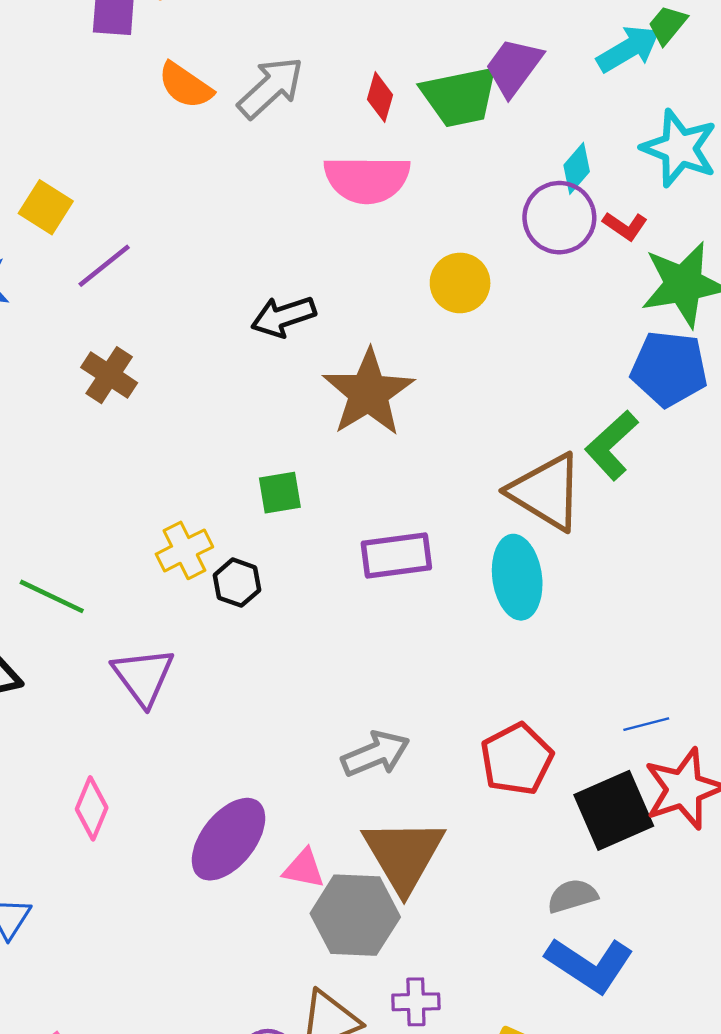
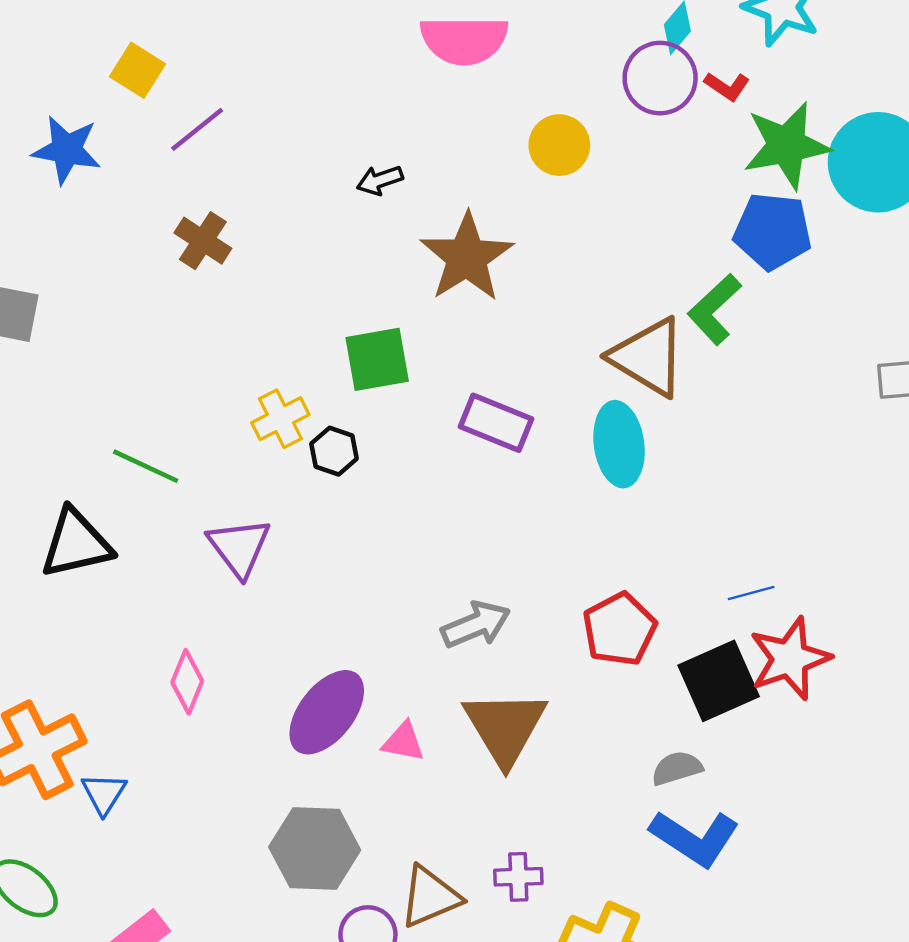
black arrow: (283, 317) -> (380, 180), size x0.7
green square: (280, 493) -> (377, 359), size x1.5
purple rectangle: (396, 556) -> (496, 423), turned 30
gray hexagon: (355, 915) -> (315, 848), moved

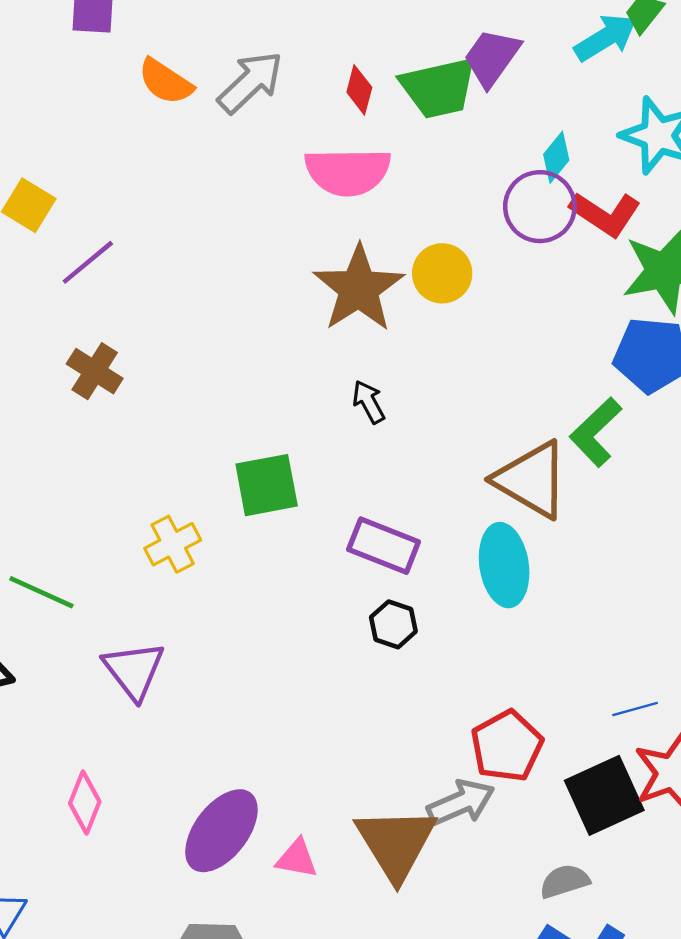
red L-shape: (727, 86) -> (605, 214), size x1.6
black arrow: (380, 180) -> (369, 402), moved, turned 81
brown star: (467, 257) -> (359, 288), moved
black hexagon: (334, 451) -> (393, 624), moved
gray arrow: (476, 625) -> (461, 803), moved

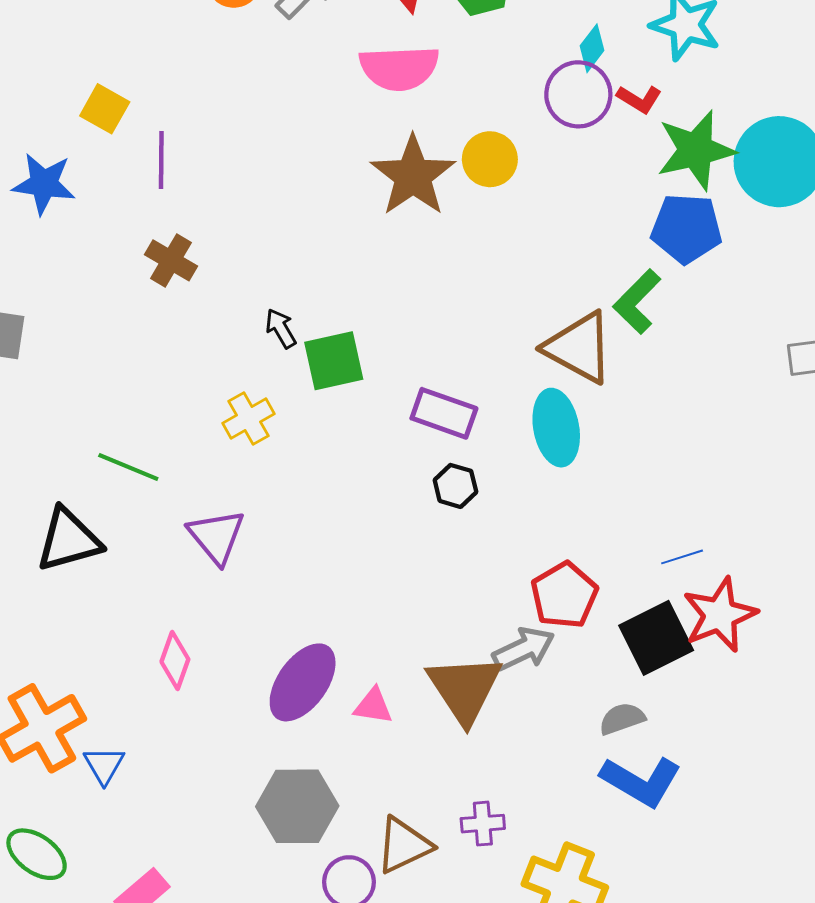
red L-shape: (605, 214) -> (639, 99), size x0.7
purple line: (88, 262) -> (161, 160), turned -48
black arrow: (369, 402) -> (281, 328), moved

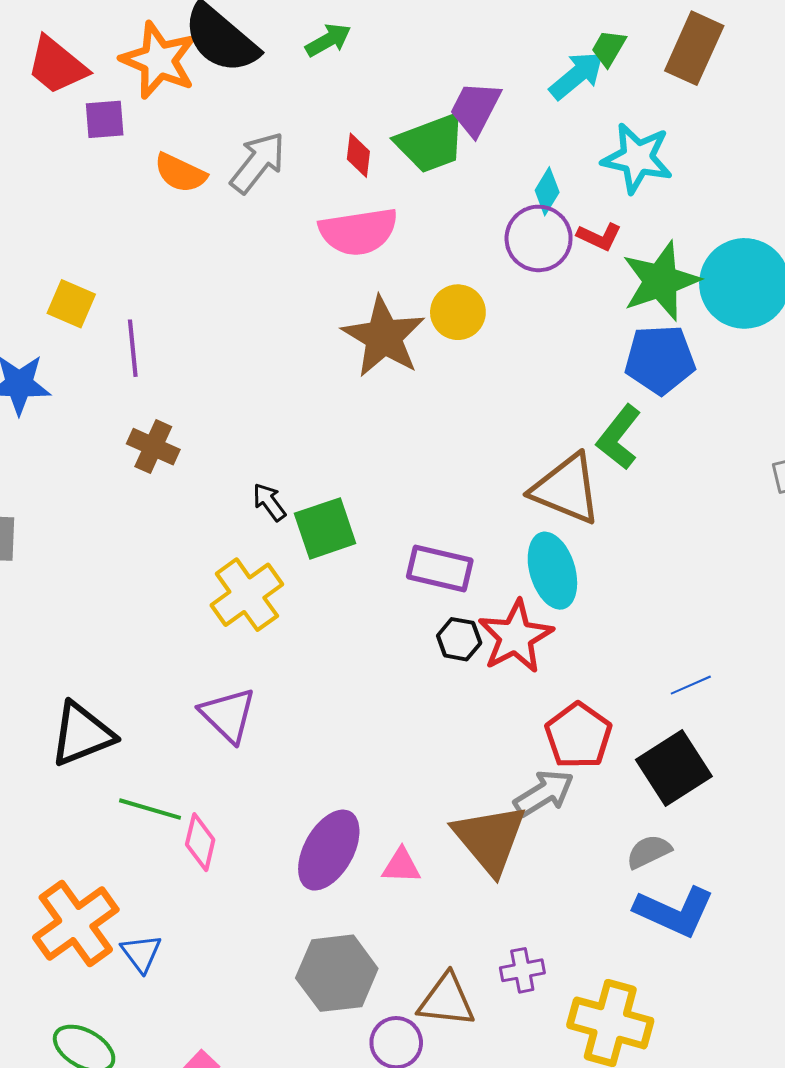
yellow cross: (248, 419) -> (247, 595), size x1.4
green line: (128, 467) -> (150, 809), moved
red star: (720, 615) -> (516, 637), moved
brown triangle: (404, 845) -> (446, 1000), turned 38

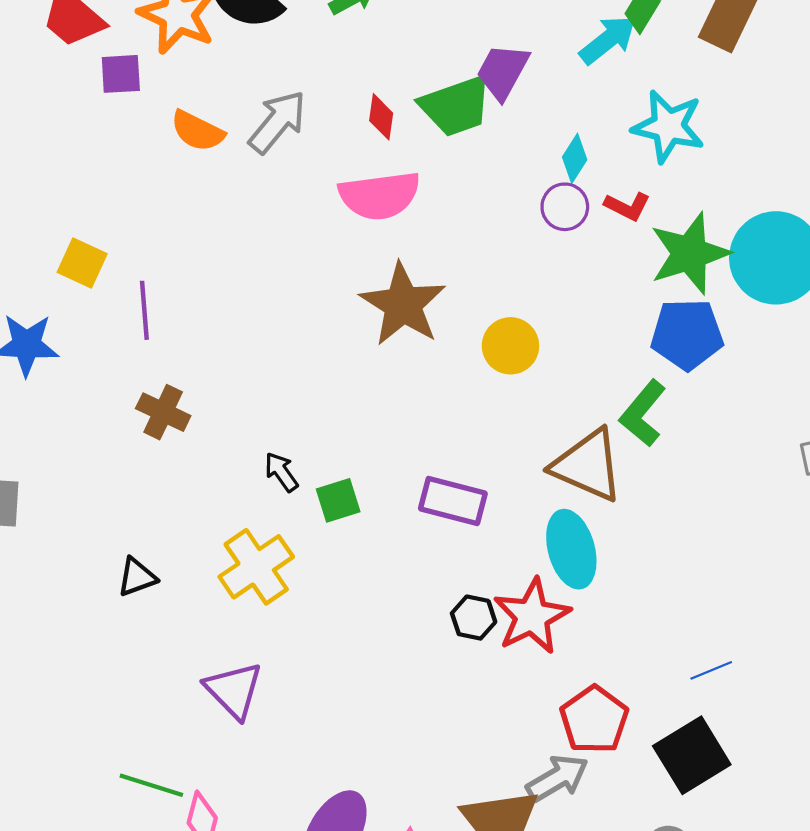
purple circle: (539, 238) -> (565, 207), size x0.7
yellow circle: (458, 312) -> (510, 346), moved
green square: (325, 528) -> (338, 500), size x0.7
purple rectangle: (440, 569) -> (453, 501), moved
black triangle: (82, 734) -> (137, 577), moved, size x0.6

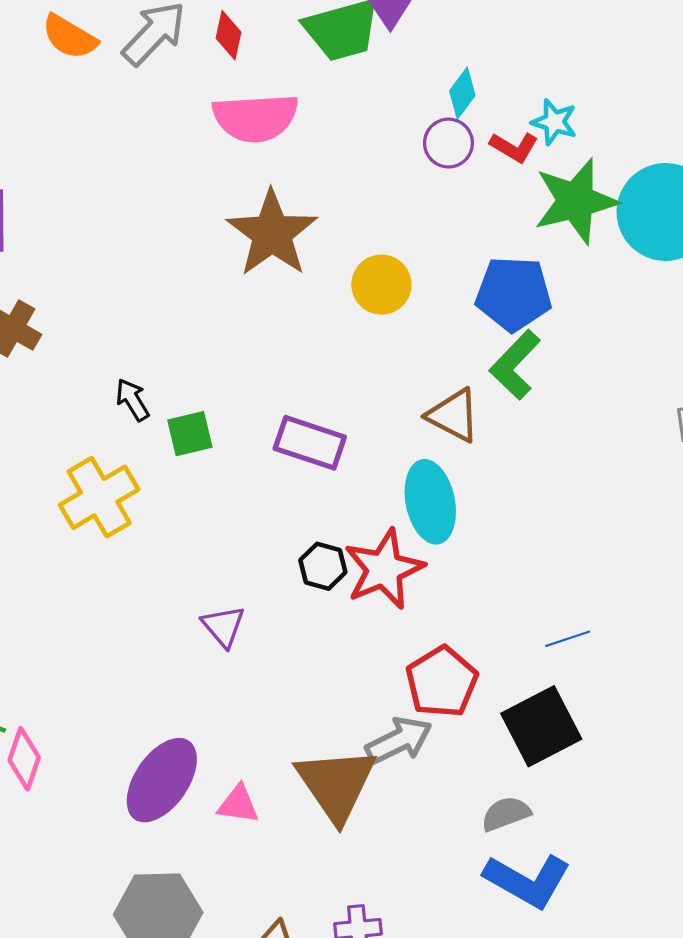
red diamond: (381, 117) -> (228, 35), moved
cyan star: (668, 126) -> (554, 122), moved, size x0.6
blue pentagon: (687, 334) -> (514, 294), moved
brown triangle: (588, 465) -> (453, 415), size x0.7
purple triangle: (234, 690) -> (223, 626), moved, size x0.7

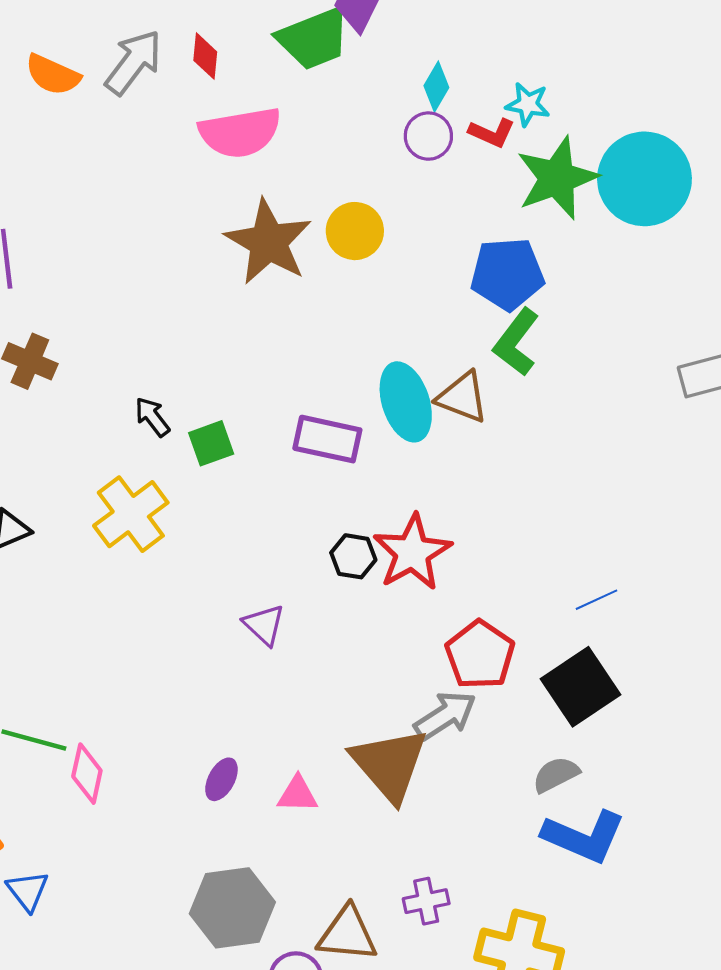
yellow circle: (381, 285) -> (355, 231), moved
cyan ellipse: (430, 502) -> (406, 402), moved
purple ellipse: (162, 780) -> (221, 779), size x0.5

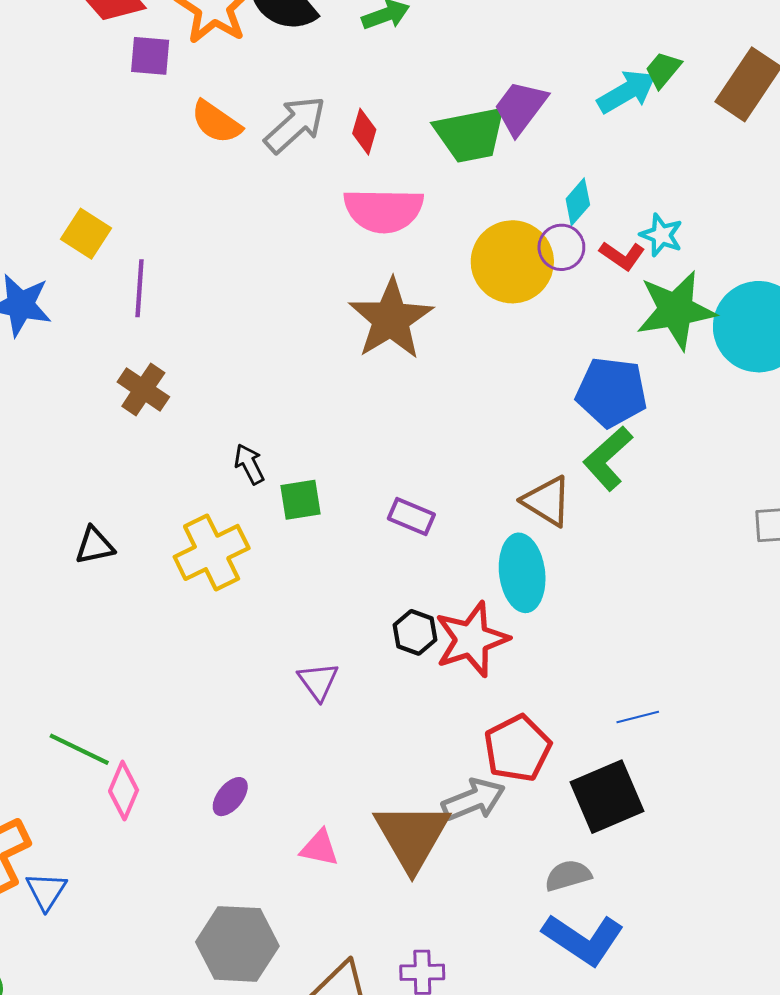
yellow circle: (355, 231) -> (512, 262), moved, size x1.5
cyan ellipse: (406, 402) -> (522, 573), moved
purple rectangle: (327, 439) -> (411, 517), size x0.7
purple ellipse: (221, 779) -> (230, 797), moved

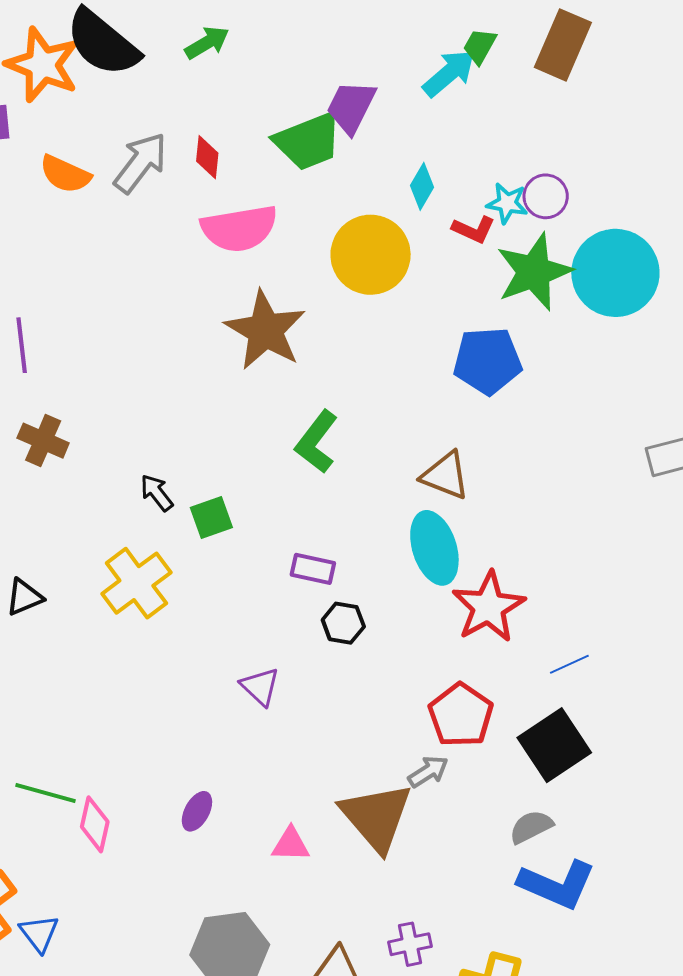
purple circle: (561, 247) -> (546, 196), moved
green L-shape: (608, 458) -> (317, 442), moved
purple rectangle: (411, 517) -> (313, 569), moved
red star: (472, 639) -> (488, 607), moved
gray arrow: (473, 800) -> (428, 772), size x0.7

